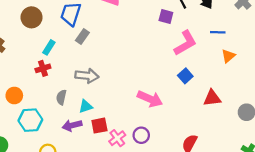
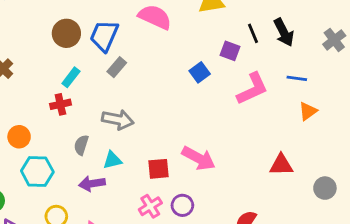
brown circle: (32, 17) -> (66, 33), moved
blue square: (185, 76) -> (200, 72), moved
red square: (99, 126) -> (158, 169), moved

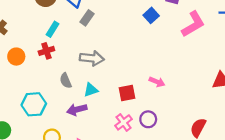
orange circle: (19, 137) -> (16, 57), moved
gray semicircle: (81, 145) -> (66, 81), turned -35
pink arrow: (198, 158) -> (157, 82), size x0.6

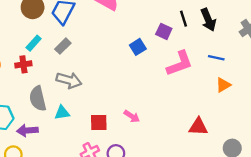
gray rectangle: (87, 18) -> (63, 46), moved
gray semicircle: (66, 81) -> (38, 99), size x1.5
purple arrow: (77, 110) -> (27, 130), moved

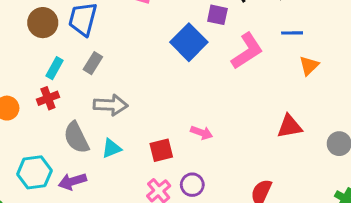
blue square: (138, 47) -> (189, 42), size x1.6

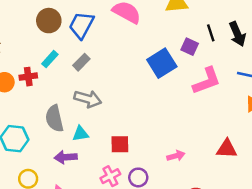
red cross: (48, 98) -> (28, 77), moved
pink arrow: (202, 133) -> (176, 156), moved, turned -48
purple arrow: (72, 181) -> (66, 157), moved

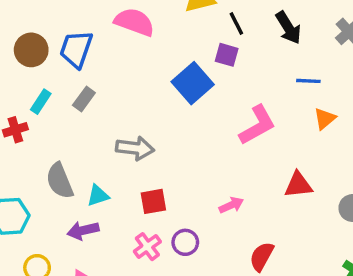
black line: (211, 33) -> (236, 23), moved
pink L-shape: (207, 81) -> (257, 125), moved
gray arrow: (88, 99) -> (135, 148), moved

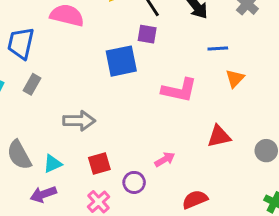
blue square: (193, 83) -> (121, 61), turned 36
pink L-shape: (257, 125) -> (179, 90), turned 48
purple circle: (185, 242) -> (134, 182), moved
red semicircle: (262, 256) -> (195, 199), turned 45

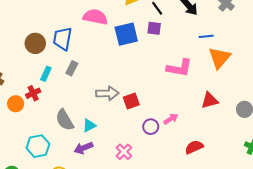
blue square: (121, 61) -> (126, 34), moved
orange triangle: (235, 78) -> (219, 58), size x1.6
red square: (99, 164) -> (131, 101), moved
purple circle: (134, 182) -> (151, 127), moved

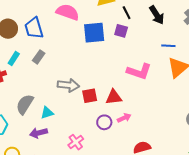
blue trapezoid: (62, 39) -> (34, 28), turned -35
red triangle: (210, 100) -> (114, 97), moved
gray semicircle: (65, 120) -> (25, 104), turned 55

